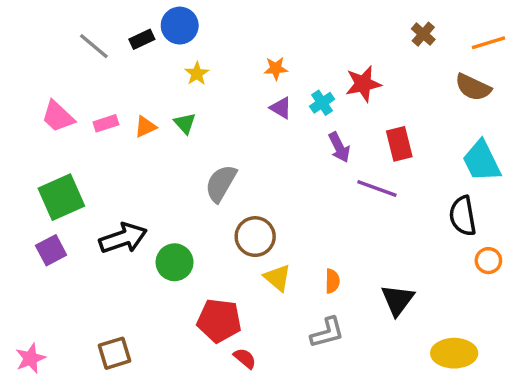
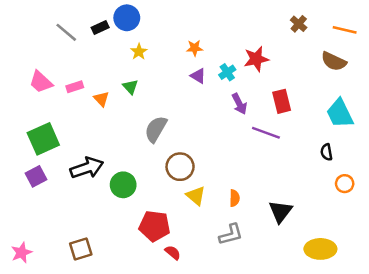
orange line: (488, 43) -> (345, 30), turned 30
orange triangle: (145, 127) -> (101, 99), moved, turned -49
black semicircle: (463, 216) -> (326, 152), size x0.6

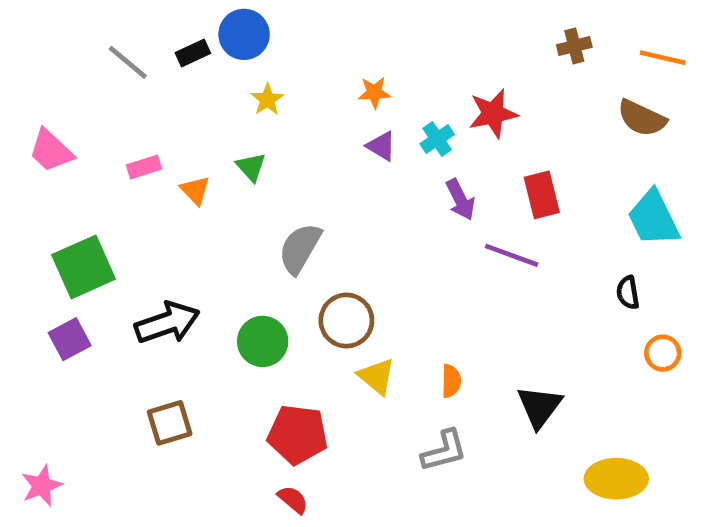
brown cross: (299, 24) -> (574, 46), turned 35
pink trapezoid: (41, 82) -> (51, 151), moved
green circle: (123, 185) -> (263, 341), moved
brown square: (81, 249) -> (170, 423), moved
red semicircle: (173, 253) -> (293, 500), moved

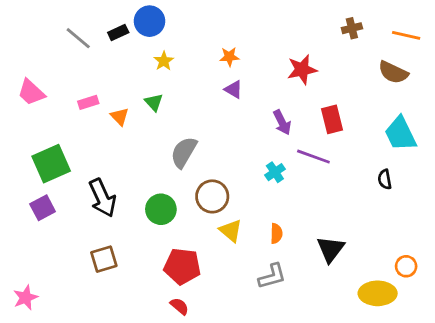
cyan cross: (437, 139) -> (275, 172), moved
black arrow: (167, 323) -> (102, 198), turned 84
orange circle: (663, 353) -> (406, 266), moved

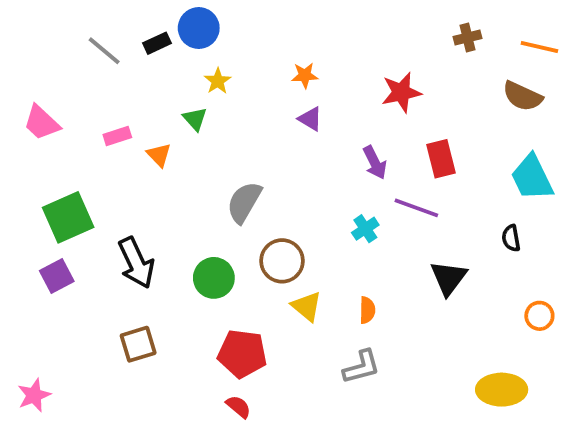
green triangle: (154, 102) -> (195, 119), moved
black triangle: (331, 249) -> (449, 278), moved
orange circle: (406, 266) -> (539, 316), moved

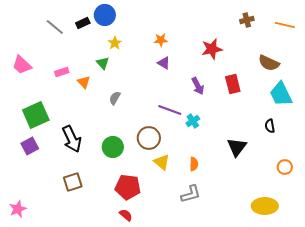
brown semicircle: (522, 96) -> (269, 63), moved
gray semicircle: (244, 202) -> (115, 98), moved, size x0.6
purple line: (416, 208) -> (170, 110), moved

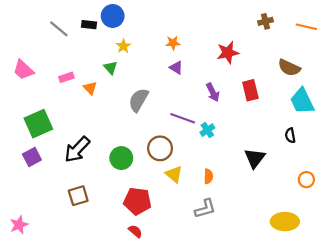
black rectangle: (83, 23) -> (89, 25), turned 32
gray semicircle: (115, 98) -> (138, 100), moved, size x1.6
black arrow: (72, 139) -> (77, 149), turned 68

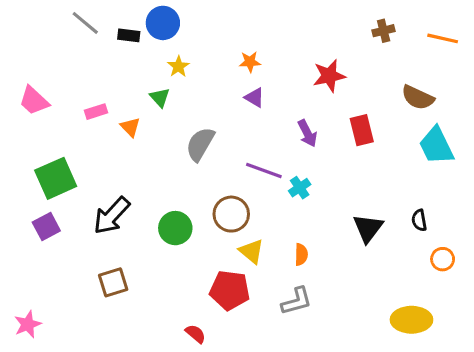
gray line: (59, 29) -> (85, 23), moved
black semicircle: (290, 135) -> (419, 220), moved
red pentagon: (137, 201) -> (230, 290), moved

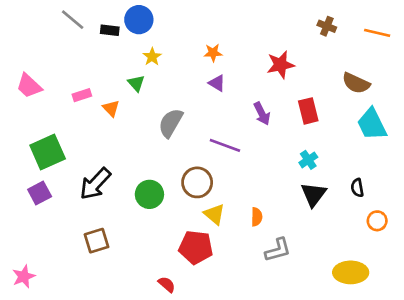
brown cross: (384, 31) -> (327, 26), turned 36
cyan cross: (300, 188) -> (308, 160), moved
gray L-shape: (297, 301) -> (278, 250), moved

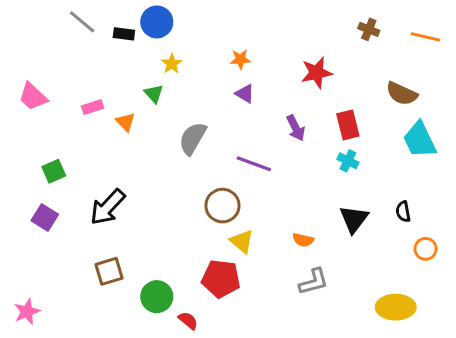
green square: (48, 152) -> (54, 171), size x0.6
cyan cross: (308, 160) -> (348, 161), moved, turned -30
purple square: (40, 193) -> (45, 218), turned -30
green circle: (149, 194) -> (157, 297), moved
orange semicircle: (257, 217) -> (303, 240), moved, turned 102

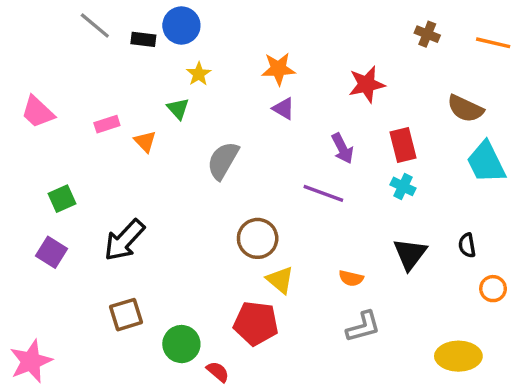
orange star: (240, 59) -> (278, 69), size x1.4
purple line: (254, 164) -> (323, 193), moved
pink star: (27, 312) -> (31, 361), size x1.4

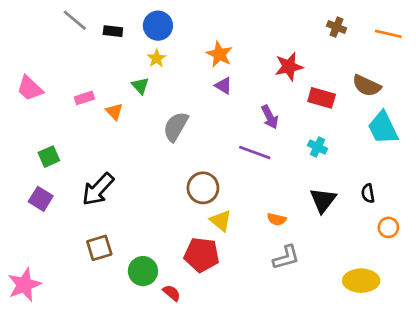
blue circle: (181, 25) -> (158, 26), moved
orange star: (278, 69) -> (219, 54), turned 30
red rectangle: (403, 145) -> (322, 98), moved, turned -60

